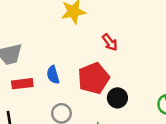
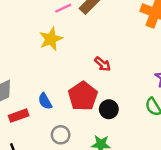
red arrow: (110, 42) -> (103, 64), moved

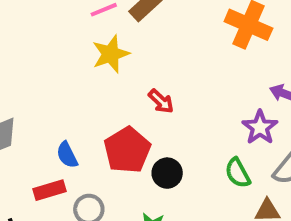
yellow star: (51, 39) -> (111, 54), moved
red rectangle: (19, 116) -> (49, 190), moved

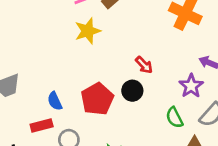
red arrow: (161, 101) -> (144, 65), moved
black circle: (167, 173) -> (132, 91), moved

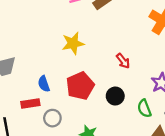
yellow star: (88, 31) -> (73, 43), moved
black circle: (132, 91) -> (115, 96), moved

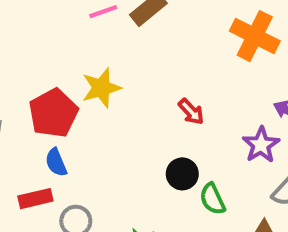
red pentagon: (80, 86) -> (53, 113), moved
green semicircle: (144, 108) -> (212, 199), moved

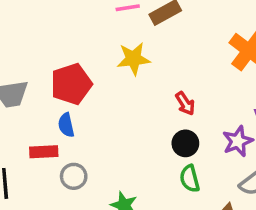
yellow star: (101, 88) -> (133, 59), moved
black circle: (182, 174) -> (185, 143), moved

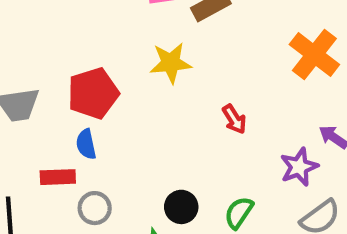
black circle: (185, 143) -> (181, 207), moved
green semicircle: (190, 179) -> (239, 213), turned 48

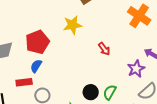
blue semicircle: (86, 144) -> (36, 66), turned 48
black circle: (181, 207) -> (91, 92), moved

